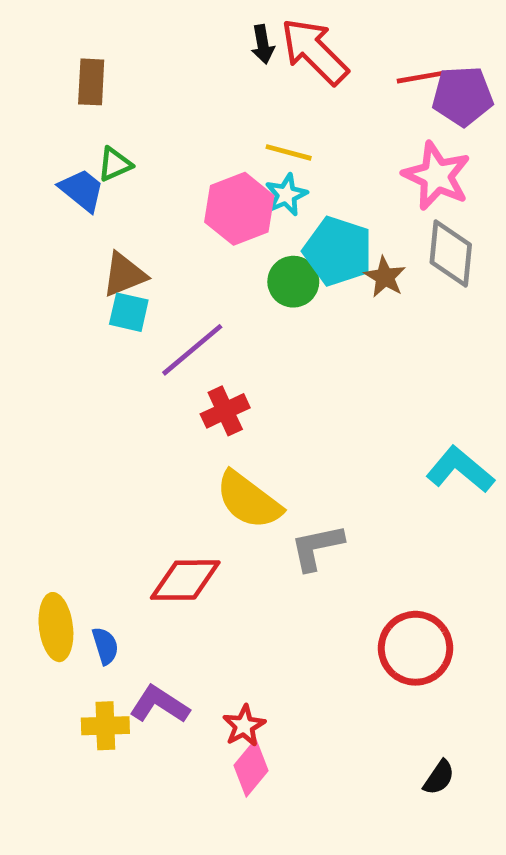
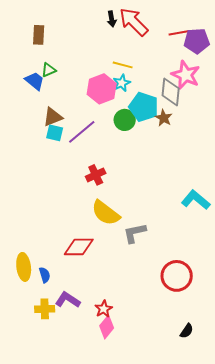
gray diamond: (451, 253) -> (171, 92), moved
purple line: (192, 350) -> (82, 132), moved

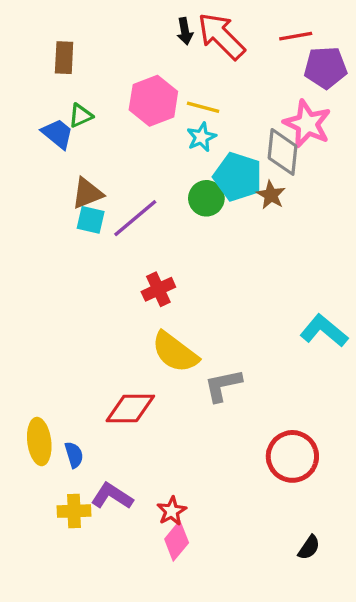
red line: (179, 33) -> (296, 36), moved
pink hexagon: (102, 89) -> (153, 101), moved

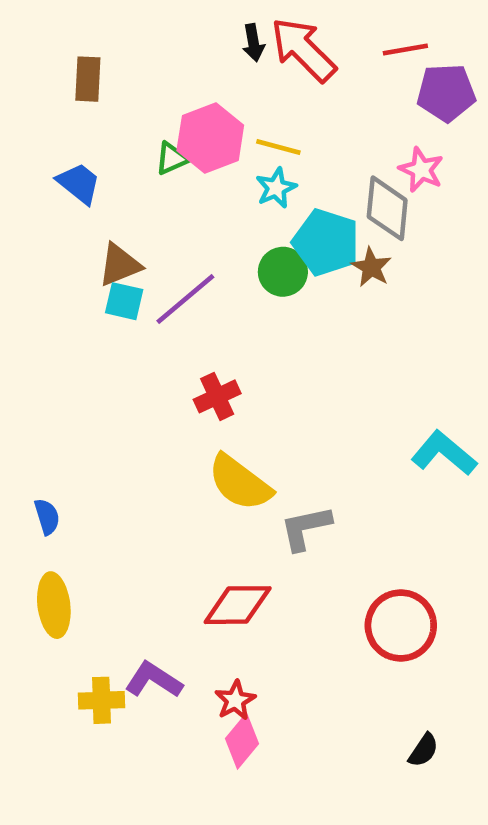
green triangle: (81, 116) -> (172, 158), moved
pink star: (307, 124) -> (421, 170), size x0.7
red diamond: (130, 408) -> (238, 605), moved
blue semicircle: (74, 455) -> (47, 517), moved

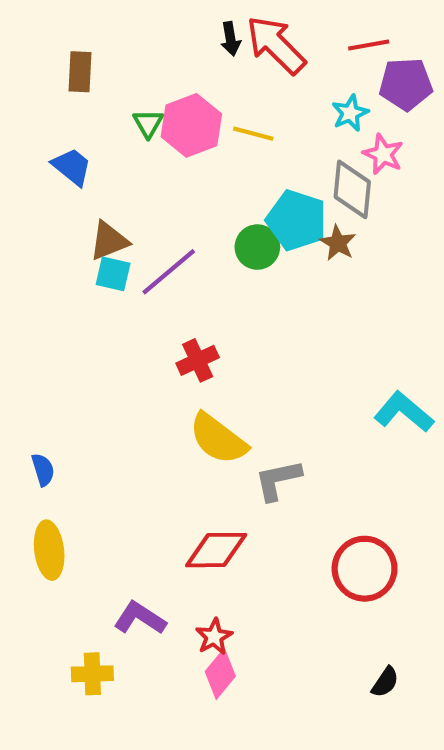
green triangle: (172, 158) -> (148, 123), moved, turned -36
cyan star: (276, 188) -> (350, 113), moved
yellow cross: (101, 700) -> (92, 674), moved

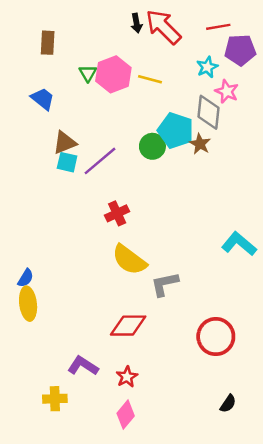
blue semicircle: (43, 470) -> (26, 278), turned 48
yellow ellipse: (49, 550) -> (28, 304), moved
pink diamond: (220, 674) -> (126, 415), moved

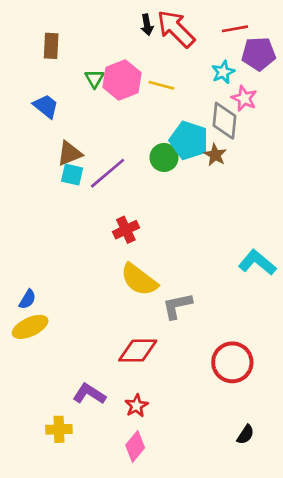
yellow ellipse: (28, 304) -> (30, 327), turned 72

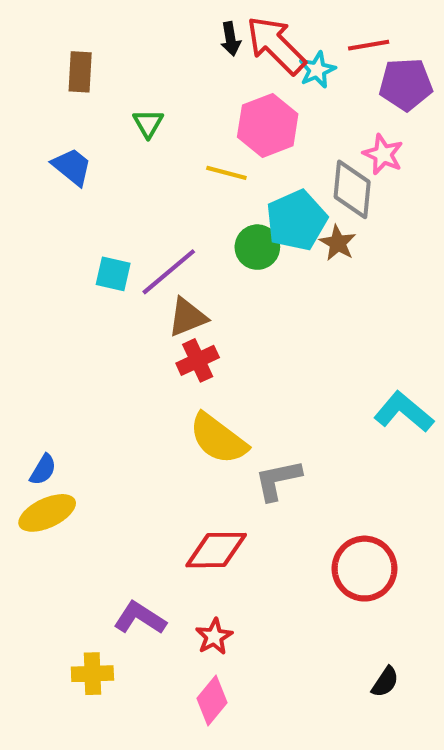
cyan star: (223, 72) -> (317, 70), moved
pink hexagon: (122, 80) -> (268, 125), moved
yellow line: (161, 85) -> (226, 173), moved
cyan pentagon: (189, 140) -> (297, 220), turned 30
brown triangle: (69, 154) -> (187, 317), moved

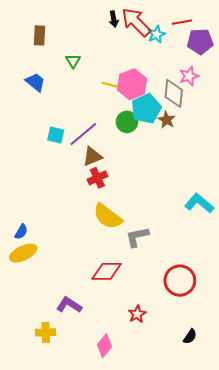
pink hexagon: (268, 125) -> (132, 84), moved
pink star: (383, 154) -> (189, 76), turned 30
red star: (214, 637) -> (137, 314), moved

